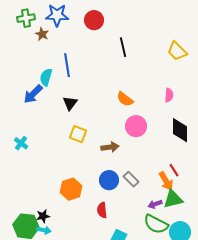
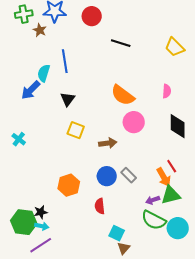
black line: (123, 47) -> (121, 43), turned -60
orange semicircle: (125, 99) -> (123, 95), size x1.4

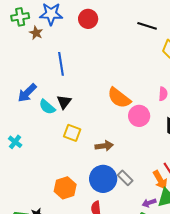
black line: (121, 43) -> (147, 26), moved
cyan semicircle: (44, 73) -> (47, 107), moved, turned -66
pink circle: (134, 122) -> (139, 116), moved
blue circle: (107, 176) -> (103, 179), size x1.4

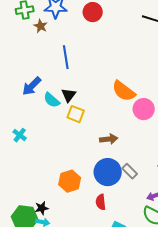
yellow square: (72, 133) -> (76, 114), moved

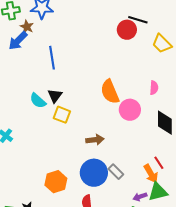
red circle: (93, 12) -> (127, 30), moved
blue arrow: (32, 86) -> (18, 41), moved
orange semicircle: (124, 91) -> (110, 92), turned 30

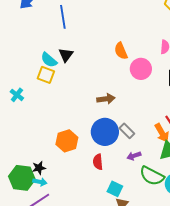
orange semicircle: (110, 92) -> (121, 51), size x0.7
yellow square: (62, 115) -> (46, 75), moved
purple arrow: (140, 197) -> (134, 156), moved

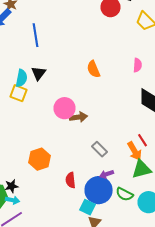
cyan semicircle: (49, 60) -> (22, 78), turned -120
pink circle: (141, 69) -> (64, 108), moved
blue circle: (105, 132) -> (98, 190), moved
green semicircle: (152, 176) -> (124, 194), size x0.7

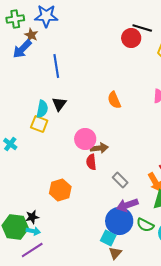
purple arrow: (106, 174) -> (127, 205), size x1.5
red semicircle: (70, 180) -> (91, 162), moved

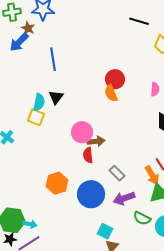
red circle: (131, 38) -> (115, 79), moved
black star: (32, 217) -> (10, 239), moved
blue circle: (119, 221) -> (91, 194), moved

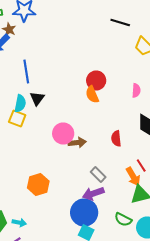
blue line: (53, 59) -> (26, 72), moved
red semicircle: (88, 155) -> (116, 138), moved
blue circle: (91, 194) -> (84, 212), moved
purple arrow: (124, 198) -> (93, 194), moved
cyan arrow: (30, 224) -> (19, 222), moved

